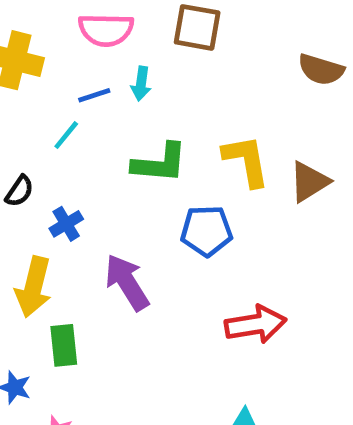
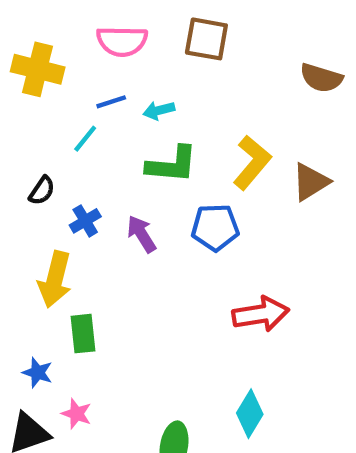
cyan arrow: (141, 84) -> (159, 110), moved, turned 68
yellow L-shape: (246, 161) -> (252, 162), turned 50
purple arrow: (127, 282) -> (142, 234), moved, size x0.7

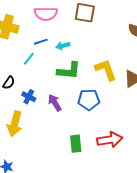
yellow L-shape: (252, 162) -> (106, 70), turned -60
blue cross: (85, 221) -> (29, 97), turned -32
green rectangle: (83, 334) -> (76, 144), moved

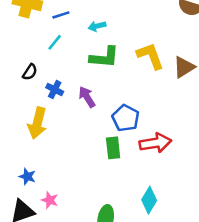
blue line: (41, 42) -> (61, 15), moved
blue pentagon: (89, 100) -> (126, 118), moved, turned 30

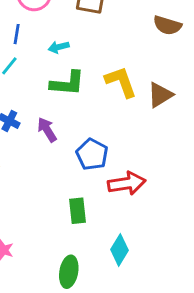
blue line: (61, 15) -> (17, 34), turned -63
green rectangle: (113, 148) -> (77, 211), moved

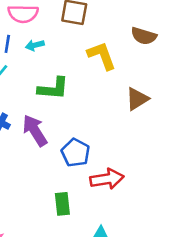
cyan arrow: (59, 47) -> (35, 45), moved
yellow L-shape: (121, 82) -> (102, 56), moved
purple arrow: (47, 130) -> (35, 130), size x1.4

